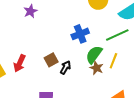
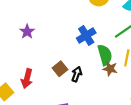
purple star: (30, 11) -> (27, 32), moved
green semicircle: (94, 55) -> (105, 55), turned 138

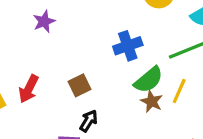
green semicircle: (105, 55) -> (148, 80), turned 54
black arrow: (77, 74) -> (89, 121), moved

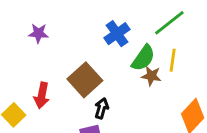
purple star: (44, 21) -> (38, 33), turned -30
brown square: (80, 85) -> (85, 80), size x1.6

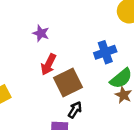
red arrow: (42, 95) -> (48, 64), moved

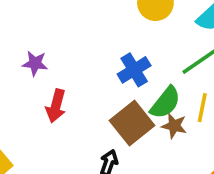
brown square: (68, 82) -> (132, 123), moved

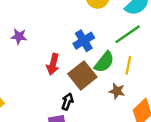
red arrow: (56, 106) -> (53, 64), moved
brown star: (174, 126) -> (117, 91), moved

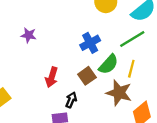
red arrow: (53, 64) -> (52, 77), moved
brown square: (82, 75) -> (87, 76), size x0.7
brown star: (117, 91) -> (119, 93), size x1.6

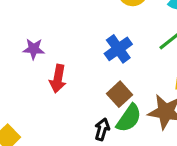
green semicircle: (109, 64) -> (129, 118), moved
red arrow: (52, 77) -> (58, 79), moved

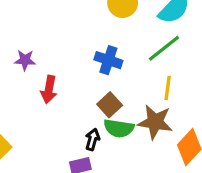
blue cross: (118, 49) -> (108, 60), turned -36
green semicircle: (129, 118) -> (119, 128), turned 64

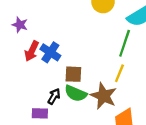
green line: (164, 48) -> (125, 43), turned -48
blue cross: (108, 60) -> (50, 52), moved
brown square: (110, 105) -> (73, 74), turned 30

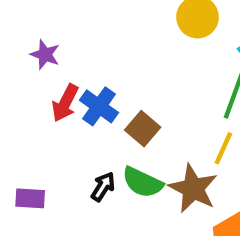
brown square: (73, 74) -> (143, 129), moved, turned 36
purple rectangle: (40, 113) -> (30, 198), moved

